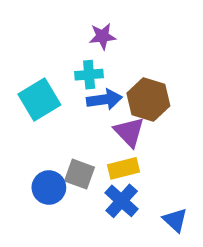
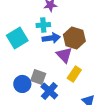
yellow rectangle: (123, 168) -> (74, 74), moved, turned -42
blue cross: (122, 201) -> (49, 91), moved

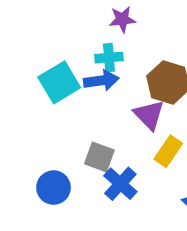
blue arrow: (51, 38) -> (101, 81), moved
blue circle: (22, 84) -> (54, 188), moved

